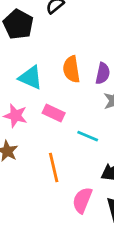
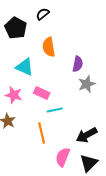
orange semicircle: (71, 69) -> (49, 47), moved
cyan line: (88, 136) -> (55, 110), moved, turned -35

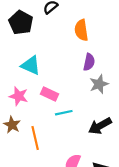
orange semicircle: (49, 47) -> (81, 30), moved
orange line: (42, 133) -> (35, 138), moved
black arrow: (87, 135) -> (100, 126), moved

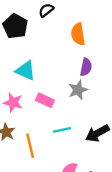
gray star: (99, 84) -> (78, 90), moved
cyan line: (64, 113) -> (62, 130), moved

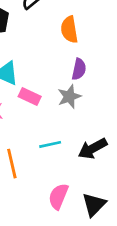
pink rectangle: (45, 100) -> (30, 97), moved

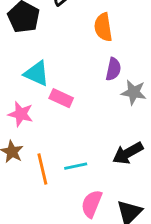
gray star: (69, 97) -> (134, 92), moved, turned 30
cyan line: (50, 144) -> (76, 166), moved

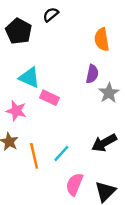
orange semicircle: (103, 27) -> (102, 39), moved
gray star: (134, 92) -> (109, 93), turned 30
cyan line: (76, 166) -> (61, 153), turned -36

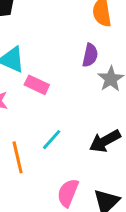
cyan line: (61, 153) -> (52, 140), moved

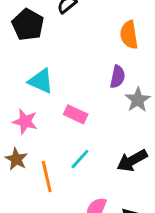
pink rectangle: (37, 85) -> (76, 114), moved

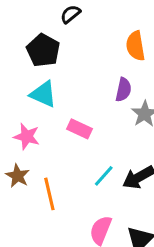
black pentagon: (28, 25) -> (43, 50), moved
cyan line: (80, 159) -> (104, 176), moved

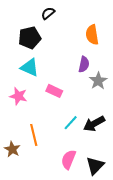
black pentagon: (43, 50) -> (30, 38), turned 30
brown star: (18, 176) -> (12, 149), moved

